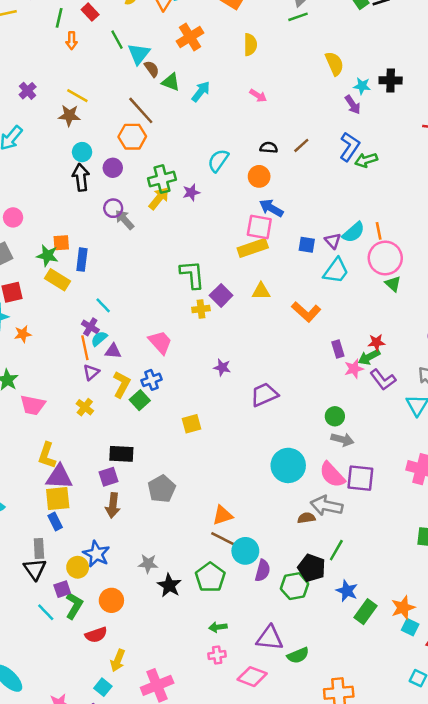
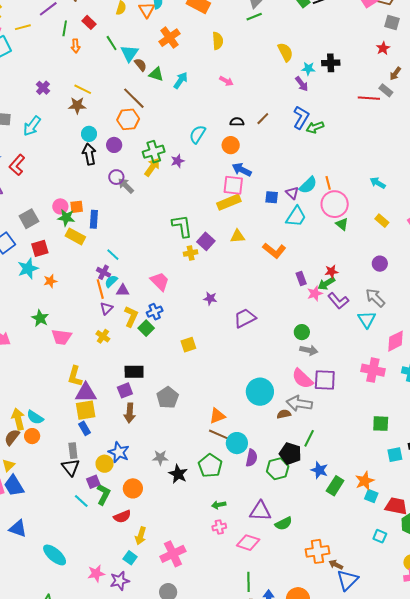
pink circle: (13, 217) -> (60, 206), moved
cyan circle: (288, 465) -> (260, 392), moved

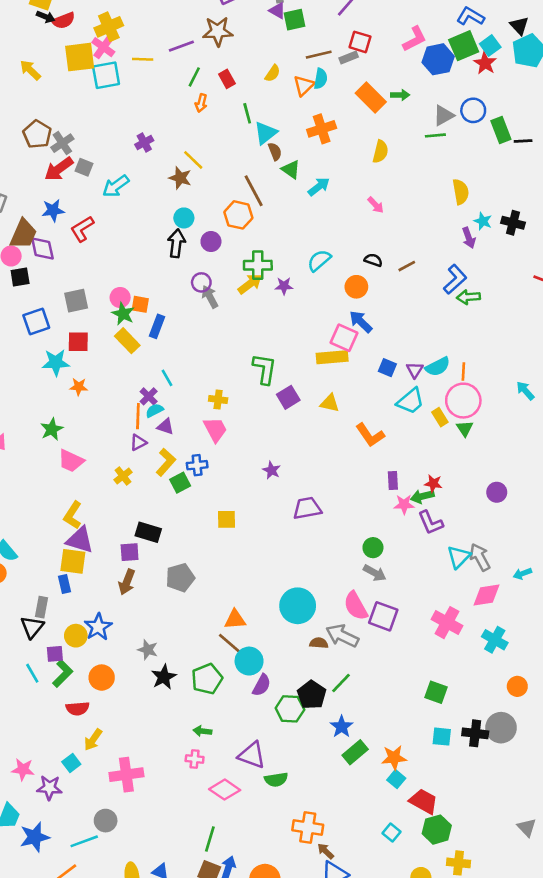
yellow rectangle: (382, 221) -> (440, 417), moved
yellow cross: (191, 253) -> (218, 399), moved
gray arrow: (375, 298) -> (480, 557), moved

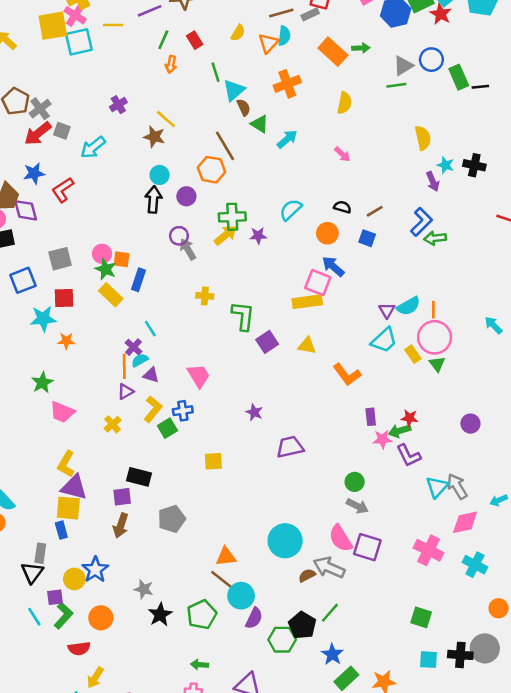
blue square: (387, 368) -> (367, 238), moved
yellow cross: (218, 399) -> (205, 296), moved
brown semicircle: (319, 643) -> (307, 575), turned -30

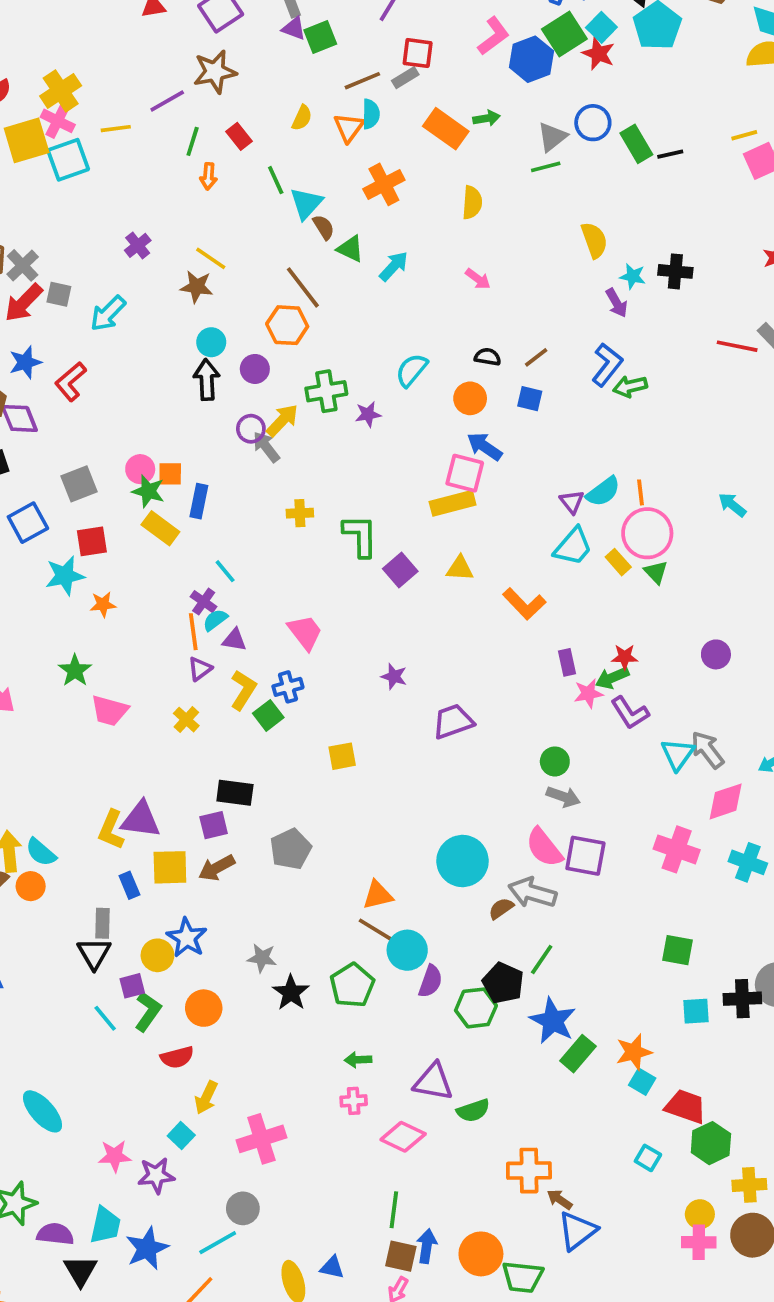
yellow arrow: (226, 235) -> (282, 420), moved
yellow L-shape: (66, 464) -> (111, 830), moved
yellow square: (68, 508) -> (170, 867), moved
brown arrow: (121, 525) -> (217, 868), turned 50
blue star: (332, 654) -> (553, 1021), size x1.4

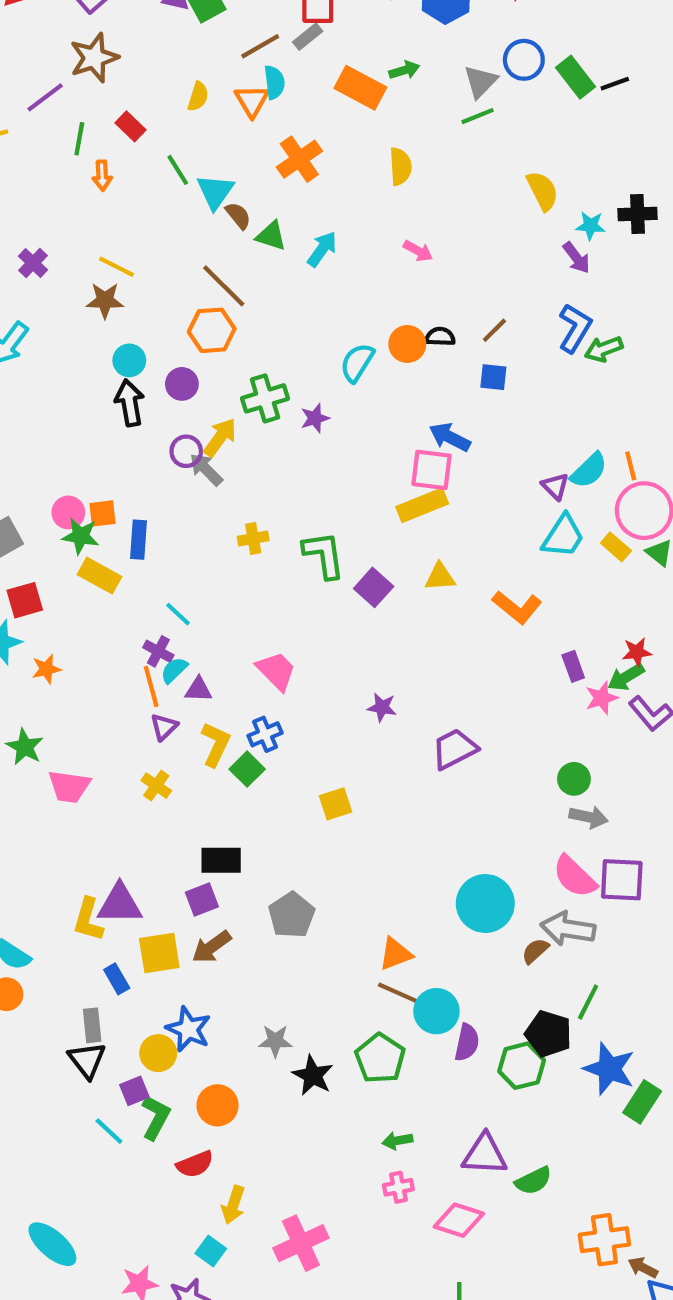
orange circle: (470, 398) -> (407, 344), moved

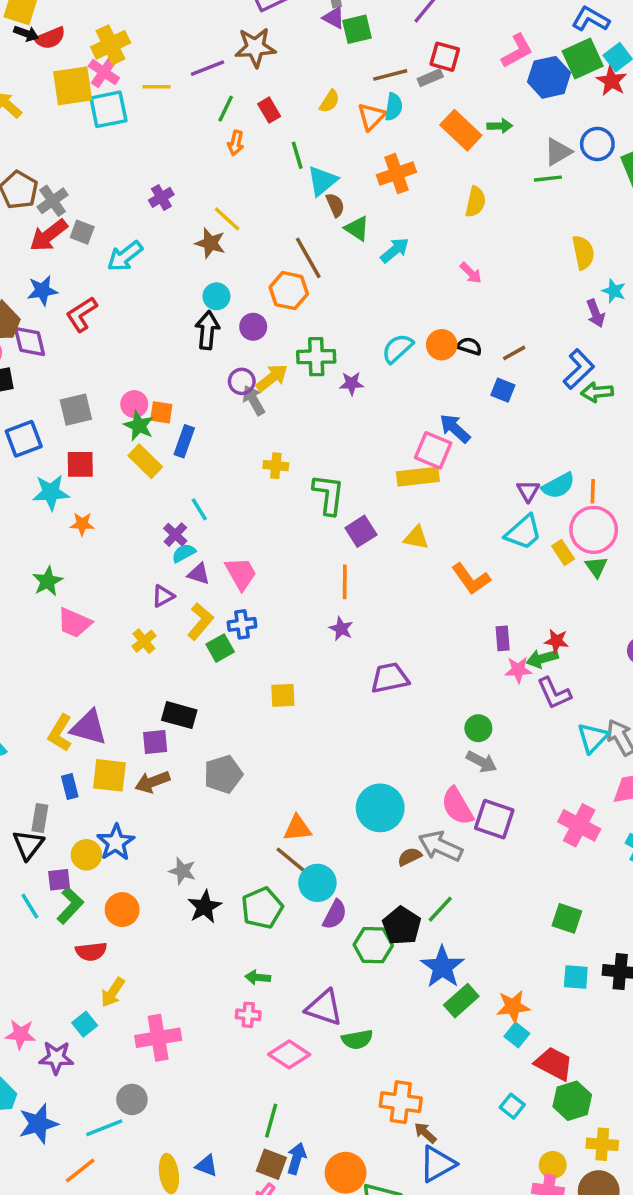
pink trapezoid: (276, 671) -> (241, 574), moved
orange line: (151, 686) -> (345, 582), moved

